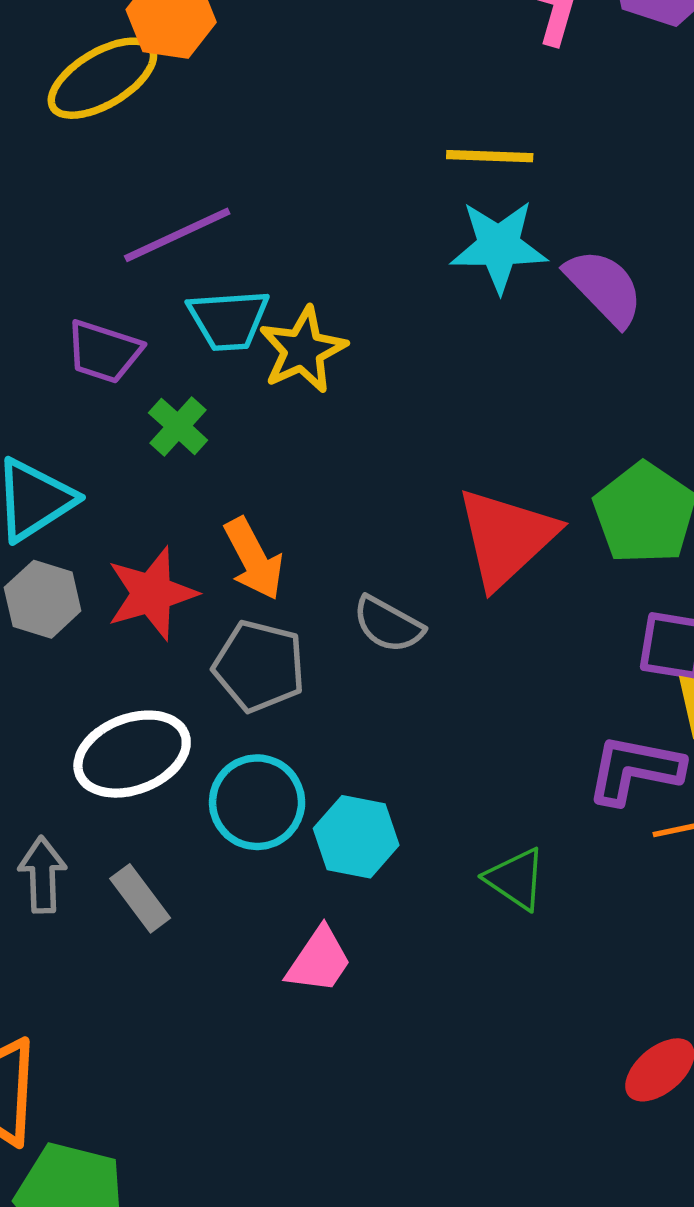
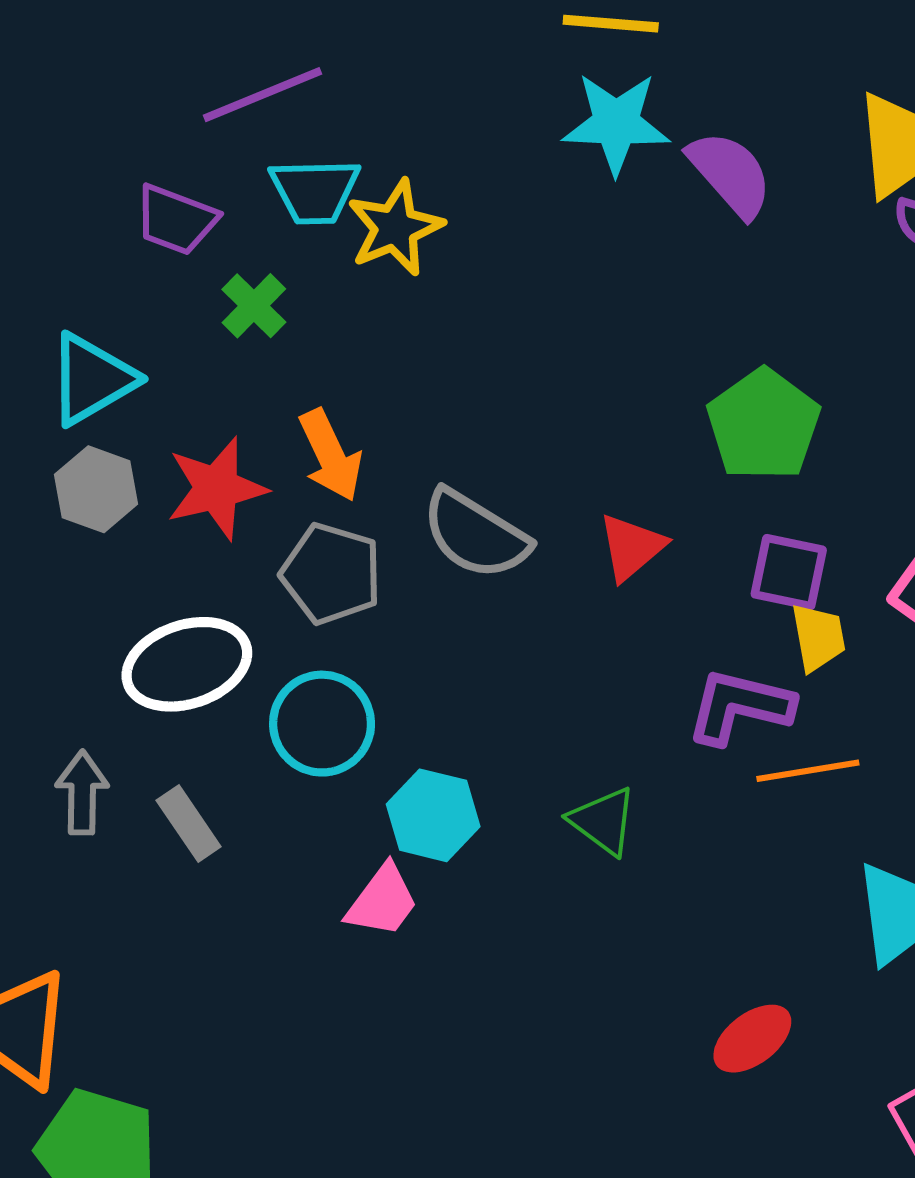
red triangle: (506, 538) -> (632, 547), moved, size x0.6
gray semicircle: (388, 624) -> (475, 534), size x1.4
cyan hexagon: (356, 837) -> (433, 815), moved

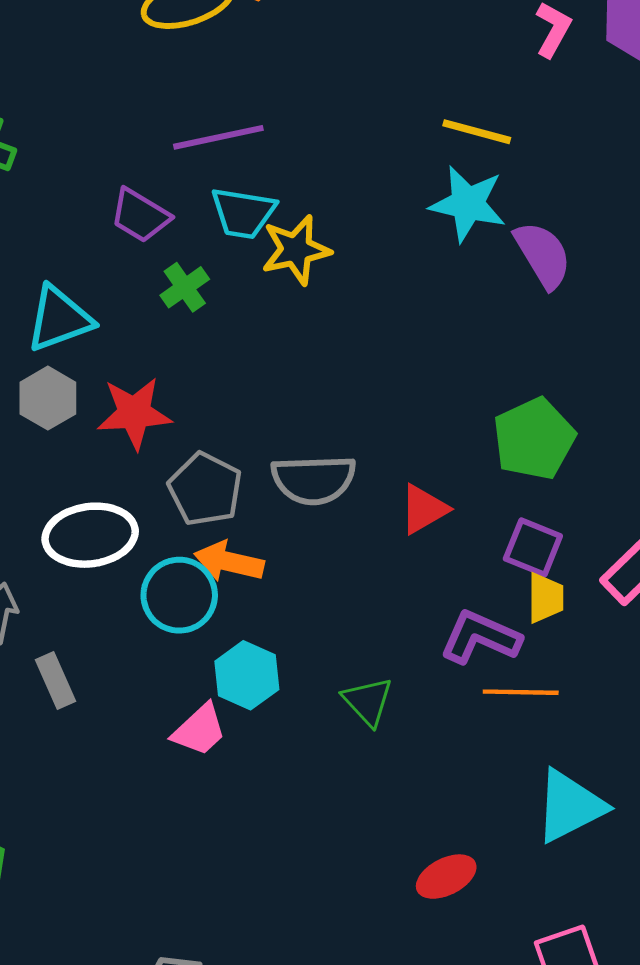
orange arrow: (330, 455) -> (229, 562), moved, turned 118
gray semicircle: (475, 534) -> (314, 480), turned -44
gray rectangle: (189, 824) -> (55, 681), moved

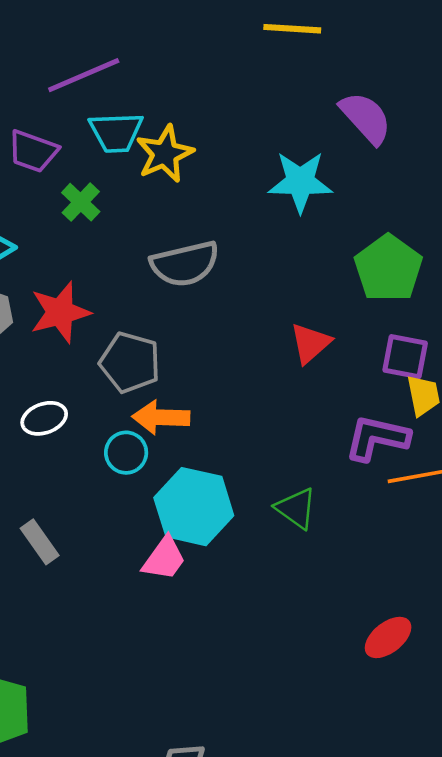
cyan star: (468, 204) -> (300, 182), moved
gray semicircle: (314, 480) -> (185, 264), moved
white ellipse: (90, 535) -> (44, 418), size x0.6
cyan circle: (179, 595) -> (126, 453), size x0.7
cyan hexagon: (247, 675) -> (194, 507), size x1.4

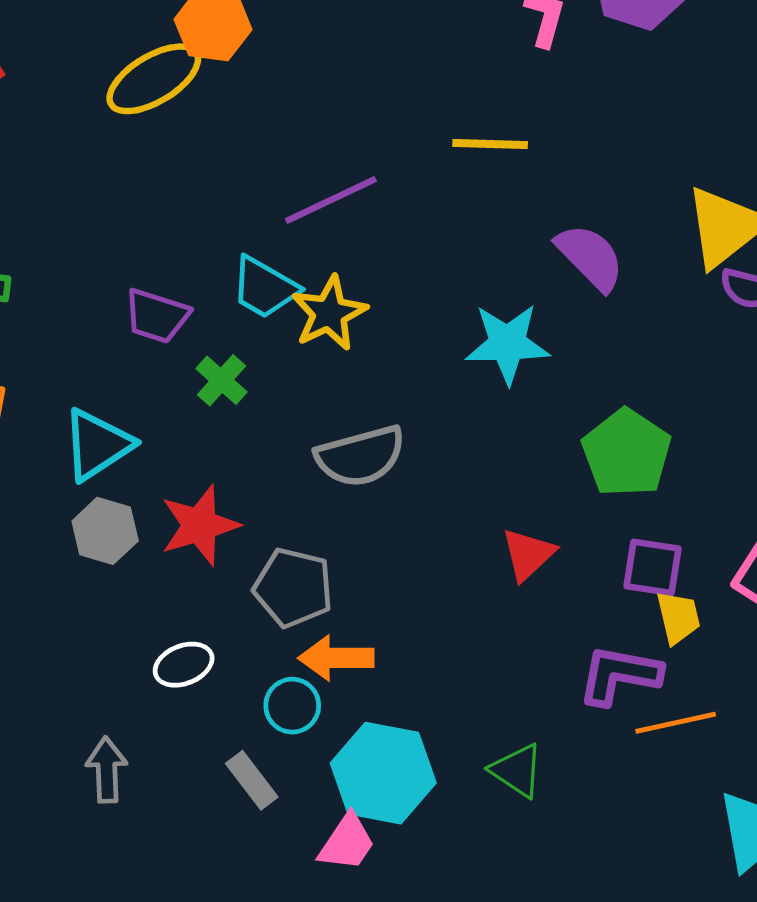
purple line: (84, 75) -> (331, 200), moved
cyan trapezoid: (116, 132) -> (265, 288), turned 34
gray rectangle: (40, 542) -> (252, 780), moved

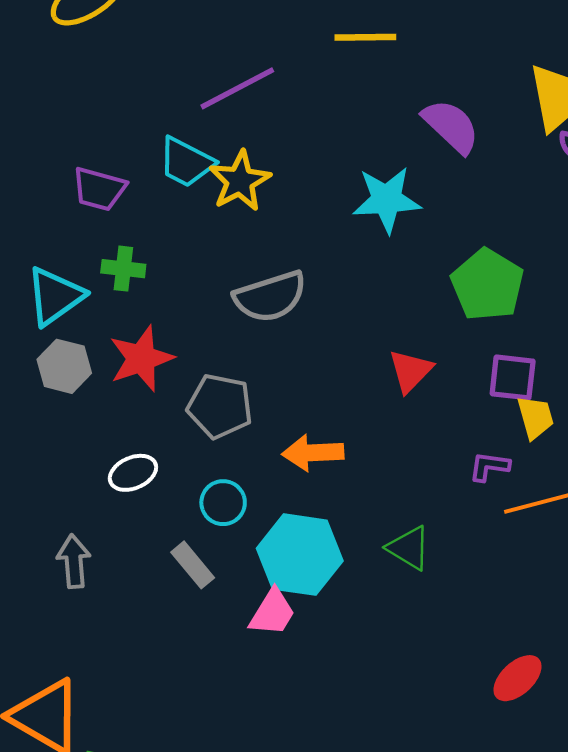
green cross: (221, 380) -> (123, 269), moved, turned -33
orange arrow: (336, 658) -> (313, 453), moved
purple L-shape: (619, 675) -> (489, 466), size x0.6

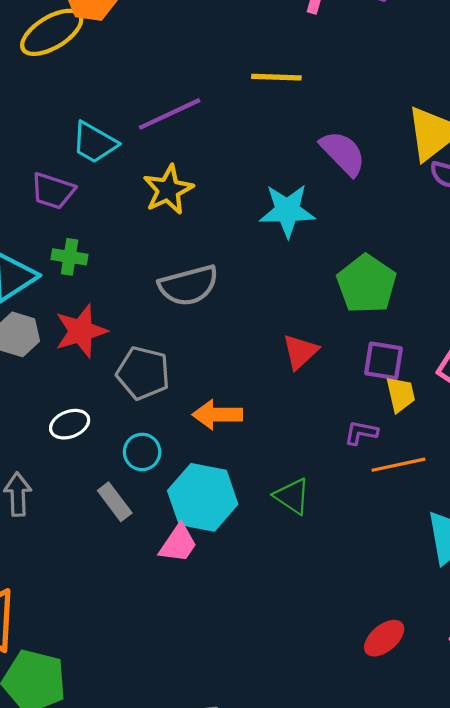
cyan trapezoid: (186, 162) -> (94, 143), moved
red ellipse: (517, 678) -> (384, 638), moved

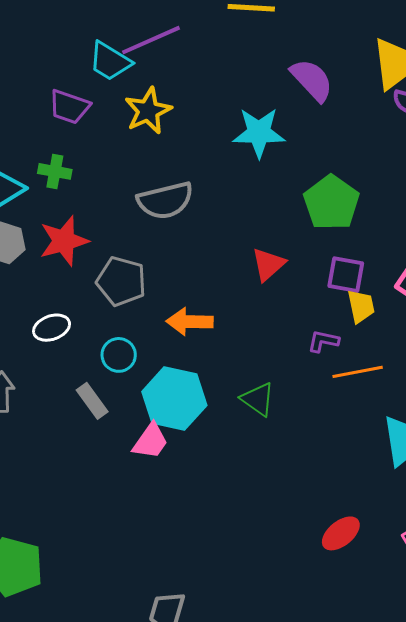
cyan trapezoid: (94, 143) -> (110, 61), moved
purple trapezoid: (53, 191) -> (69, 107), moved

